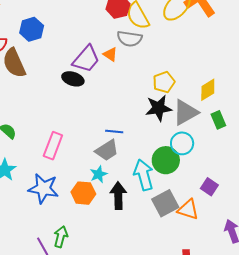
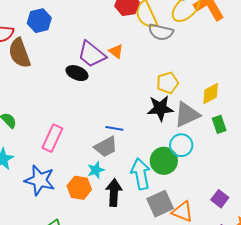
gray semicircle: (129, 39) -> (161, 32), moved
purple trapezoid: (86, 59) -> (92, 54), turned 84
purple square: (209, 187) -> (220, 199), moved

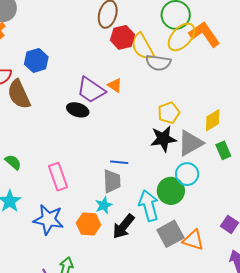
pink rectangle: (52, 138) -> (58, 177), turned -40
gray trapezoid: (106, 147) -> (112, 181), turned -60
black arrow: (114, 193) -> (123, 226), turned -140

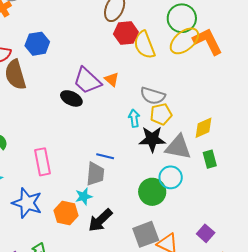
gray semicircle: (158, 63) -> (153, 96), moved
gray triangle: (190, 143) -> (178, 147), turned 32
cyan arrow: (149, 206) -> (134, 118), moved, size x0.6

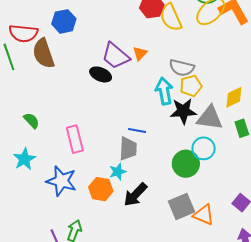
orange triangle: (112, 79) -> (140, 53), turned 35
cyan arrow: (134, 118) -> (164, 91), size x1.5

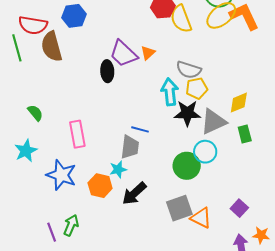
black ellipse: (101, 74) -> (107, 71), turned 60
gray triangle: (210, 118) -> (213, 122), turned -36

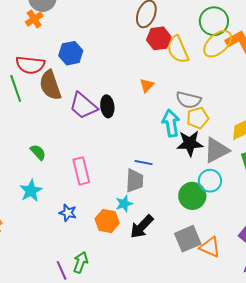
purple trapezoid: (123, 54) -> (83, 106), moved
blue star: (61, 175) -> (68, 213), size x0.6

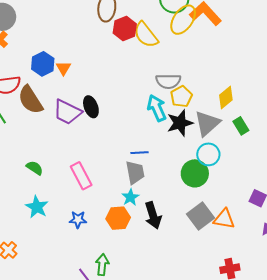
orange triangle: (147, 85) -> (64, 68), moved
black arrow: (142, 227) -> (153, 215), turned -48

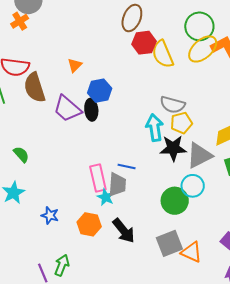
blue hexagon: (43, 64) -> (100, 91), moved
pink rectangle: (81, 176) -> (98, 178), moved
cyan star: (130, 197) -> (106, 197), moved, turned -30
black arrow: (153, 215) -> (124, 231), turned -36

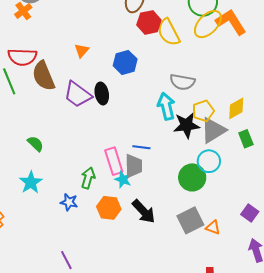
blue hexagon: (100, 91) -> (125, 62), moved
yellow pentagon: (181, 123) -> (203, 111), moved
orange triangle: (191, 252) -> (213, 227), size x0.7
green arrow: (62, 265) -> (88, 178), moved

